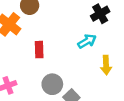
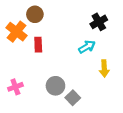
red rectangle: (39, 50) -> (38, 45), moved

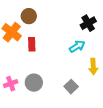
gray circle: (55, 86) -> (34, 83), moved
gray square: (73, 98) -> (71, 87), moved

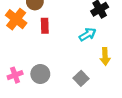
red rectangle: (32, 44) -> (45, 26), moved

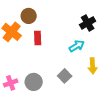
gray square: (81, 78) -> (65, 76), moved

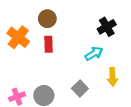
brown circle: (29, 16) -> (47, 19), moved

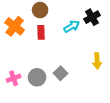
cyan arrow: (94, 54) -> (72, 26), moved
gray square: (80, 89) -> (60, 73), moved

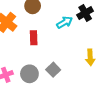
red rectangle: (41, 32) -> (34, 38), moved

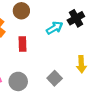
gray square: (53, 70) -> (55, 78), moved

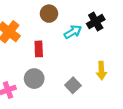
brown circle: (21, 11) -> (49, 14), moved
gray circle: (18, 81) -> (34, 79), moved

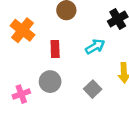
cyan arrow: (73, 32) -> (95, 47), moved

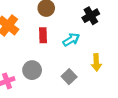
red rectangle: (55, 49) -> (43, 35), moved

